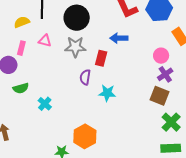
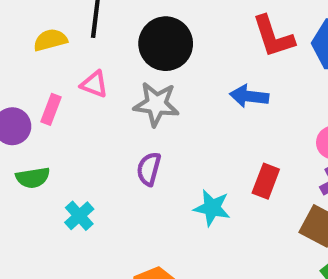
pink rectangle: (21, 48) -> (51, 109), moved
red rectangle: (101, 58) -> (266, 181), moved
purple semicircle: (85, 77) -> (149, 169), moved

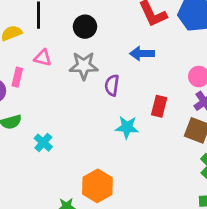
black circle: (166, 44) -> (85, 27), size x0.7
purple semicircle: (149, 169) -> (112, 85), moved

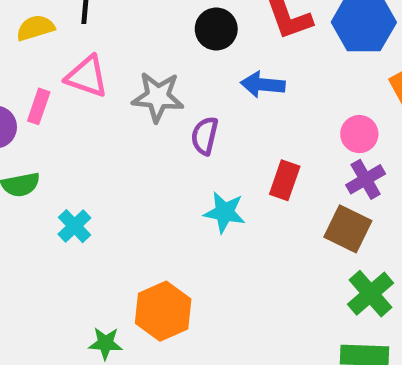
black circle: (85, 27) -> (216, 29), moved
pink triangle: (43, 58) -> (87, 76), size x1.4

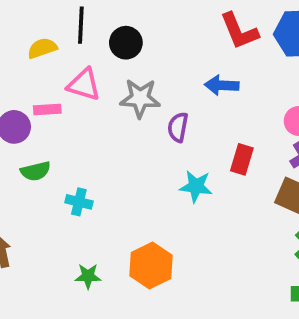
black circle: (216, 29) -> (126, 43), moved
pink rectangle: (39, 106) -> (47, 109), turned 70
cyan cross: (74, 226) -> (79, 202), turned -30
green star: (105, 343) -> (88, 276), moved

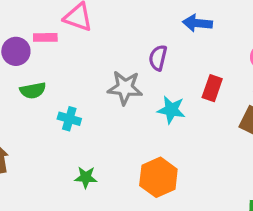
gray star: (140, 98) -> (125, 88), moved
orange hexagon: (151, 265) -> (158, 177), moved
green star: (88, 276) -> (86, 177), moved

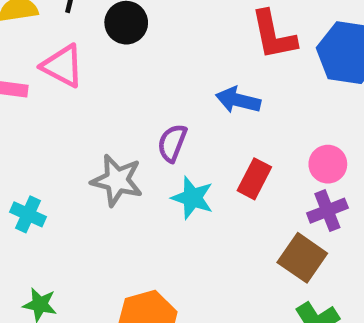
red rectangle: (212, 88) -> (254, 179), moved
cyan star: (171, 110) -> (192, 198), moved

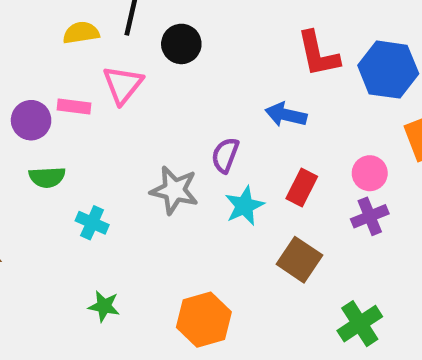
pink triangle: (63, 66) -> (123, 85), turned 42
cyan star: (192, 198) -> (244, 206), turned 30
brown square: (302, 258) -> (299, 260), moved

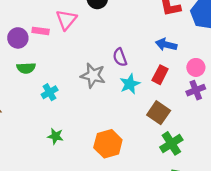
blue arrow: (286, 115) -> (166, 45), moved
purple semicircle: (225, 155) -> (120, 57), turned -42
cyan cross: (92, 223) -> (50, 92), turned 35
green cross: (360, 324) -> (171, 143), moved

